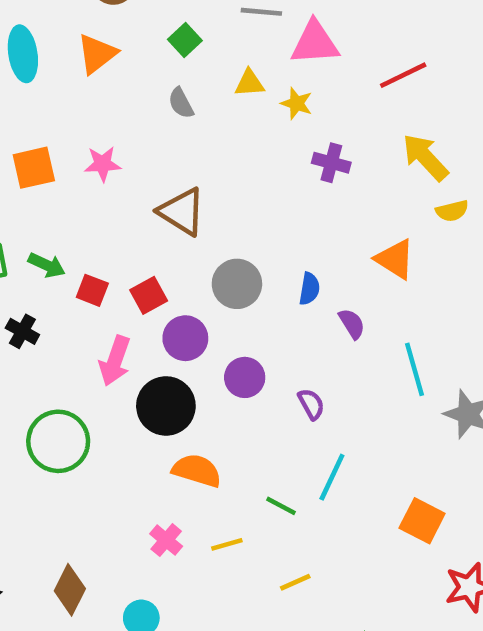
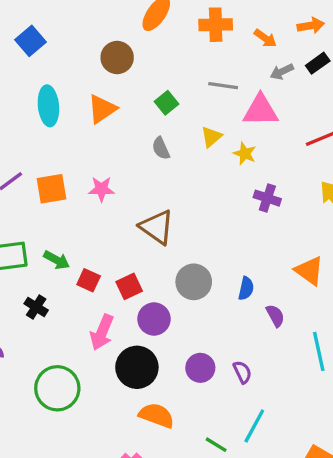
yellow triangle: (249, 83) -> (211, 137), turned -40
purple circle: (245, 377) -> (200, 368), moved

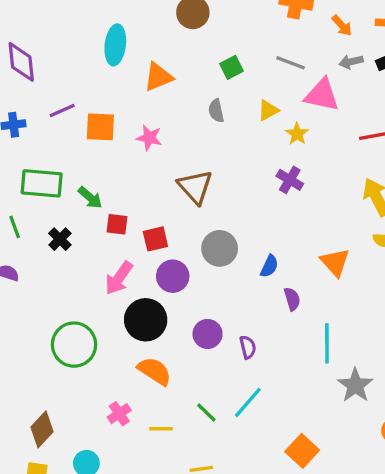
orange triangle: (102, 109) -> (158, 77), moved
purple cross: (267, 198) -> (290, 180), moved
red square: (89, 280) -> (117, 224), turned -30
green circle: (57, 388) -> (74, 345), moved

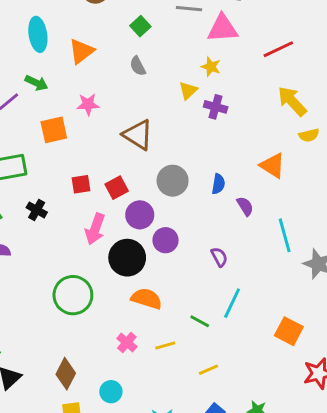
yellow triangle: (268, 110) -> (188, 91), moved
orange square: (100, 127) -> (54, 130), moved
green arrow: (90, 198) -> (36, 83), moved
purple circle: (208, 334) -> (165, 240), moved

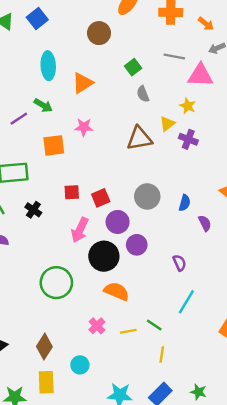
gray semicircle: (138, 66) -> (143, 94), moved
brown triangle: (138, 135) -> (139, 138), moved, turned -48
green line: (200, 321) -> (154, 325), moved
yellow line: (208, 370) -> (162, 355), turned -63

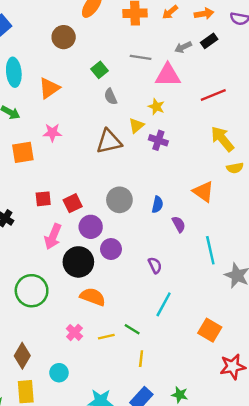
orange arrow: (206, 24) -> (170, 12), moved, turned 105

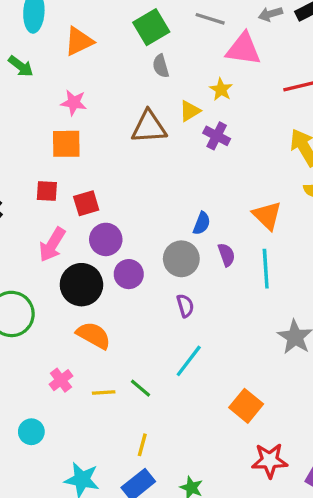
green square: (99, 70) -> (151, 27), size x1.5
orange square: (23, 152) -> (66, 144), moved
gray circle: (119, 200) -> (181, 259), moved
cyan line: (210, 250) -> (266, 269), moved
yellow line: (141, 359) -> (142, 445), moved

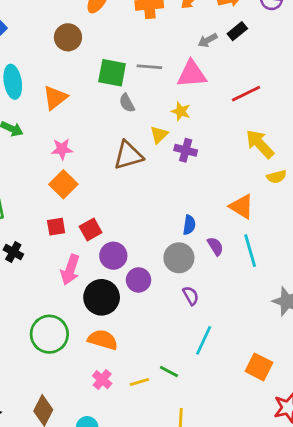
gray line: (210, 19) -> (149, 67), moved
green square: (151, 27) -> (112, 73), turned -36
orange square: (66, 144) -> (63, 184), turned -32
orange semicircle: (94, 335) -> (103, 340), moved

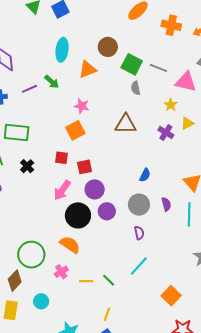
brown circle: (68, 37) -> (108, 47), moved
yellow triangle: (159, 135) -> (187, 123), moved
blue semicircle: (189, 225) -> (145, 175), moved
green circle: (49, 334) -> (31, 255), moved

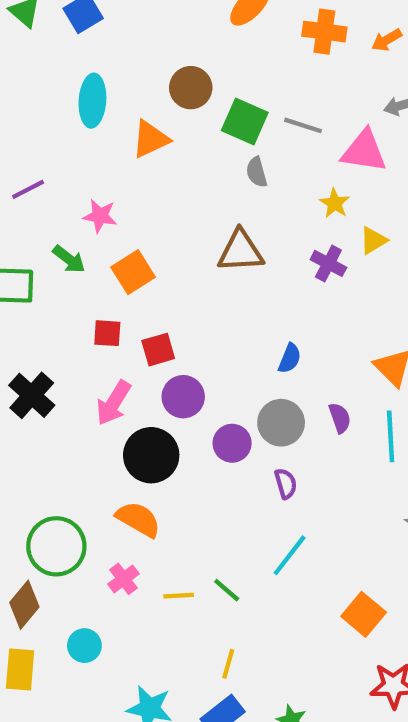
green arrow: (52, 82) -> (69, 259), moved
pink star: (82, 106) -> (100, 216), moved
black cross: (27, 166) -> (32, 395), moved, size x1.5
purple circle: (107, 211) -> (232, 443), moved

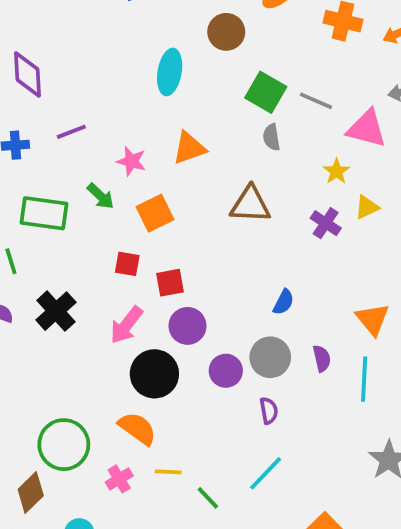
brown circle: (191, 88) -> (226, 32), moved
cyan ellipse: (92, 101) -> (170, 72), moved
orange triangle: (151, 139) -> (189, 148), moved
yellow line: (179, 596) -> (168, 472), moved

